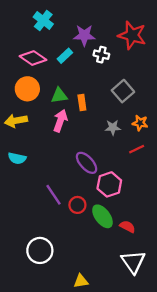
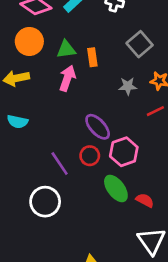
red circle: (77, 205) -> (90, 156), moved
white circle: (40, 250) -> (45, 202), moved

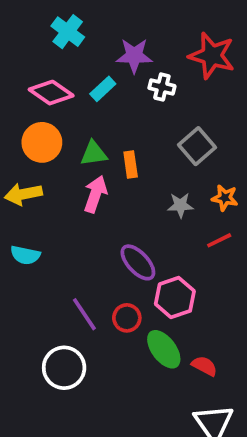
red circle: (90, 156) -> (127, 318), moved

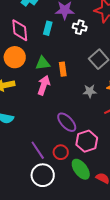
cyan rectangle: (103, 89) -> (48, 28), turned -32
pink diamond: (51, 93) -> (20, 30), turned 50
white circle: (64, 368) -> (43, 175), moved

